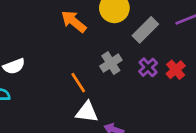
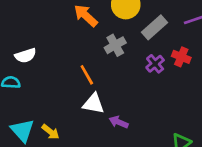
gray cross: (111, 63) -> (115, 45), moved
red cross: (176, 70) -> (181, 57), moved, turned -30

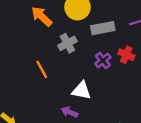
gray rectangle: (154, 27) -> (103, 28), turned 30
white triangle: (94, 104) -> (81, 91), moved

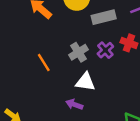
gray cross: (67, 43) -> (78, 52), moved

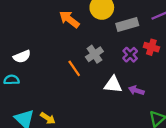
gray cross: (78, 52) -> (94, 54), moved
purple arrow: (74, 104) -> (136, 90), moved

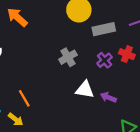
orange arrow: (69, 19) -> (17, 17), moved
orange line: (74, 68) -> (24, 98), moved

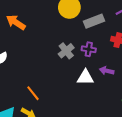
purple cross: (105, 60) -> (89, 49), moved, turned -32
purple arrow: (108, 97) -> (107, 71), moved

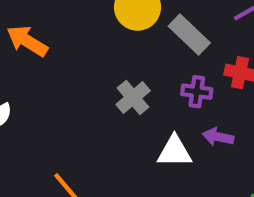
gray rectangle: (94, 21) -> (189, 35), turned 66
purple cross: (89, 49) -> (197, 92), moved

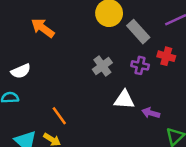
purple arrow: (218, 137) -> (151, 113), moved

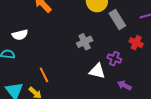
purple cross: (140, 65) -> (114, 59), moved
purple arrow: (151, 113) -> (124, 85), moved

